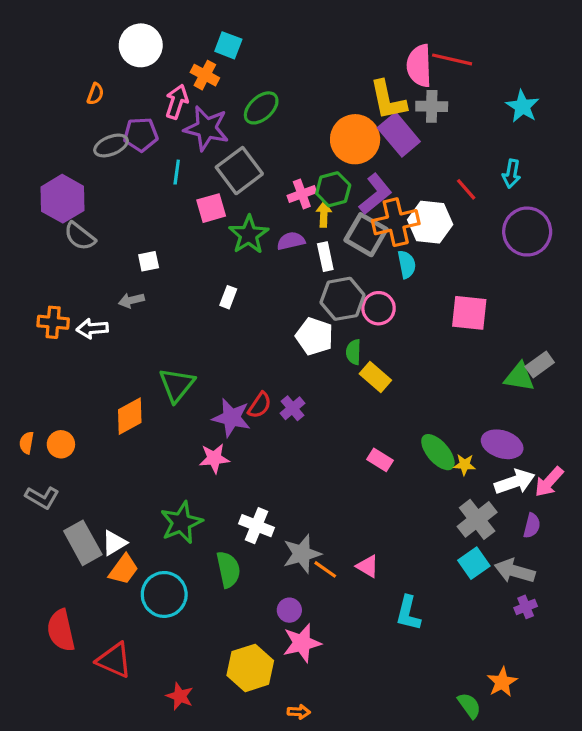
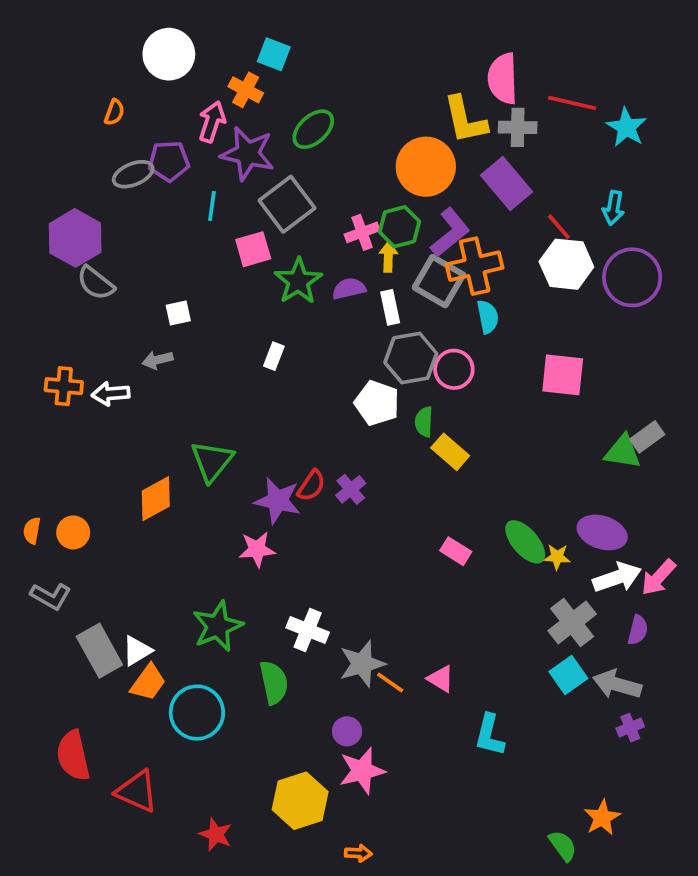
red line: (452, 59) -> (572, 103), moved
purple rectangle: (399, 135) -> (506, 184), moved
white hexagon: (430, 222) -> (566, 264), moved

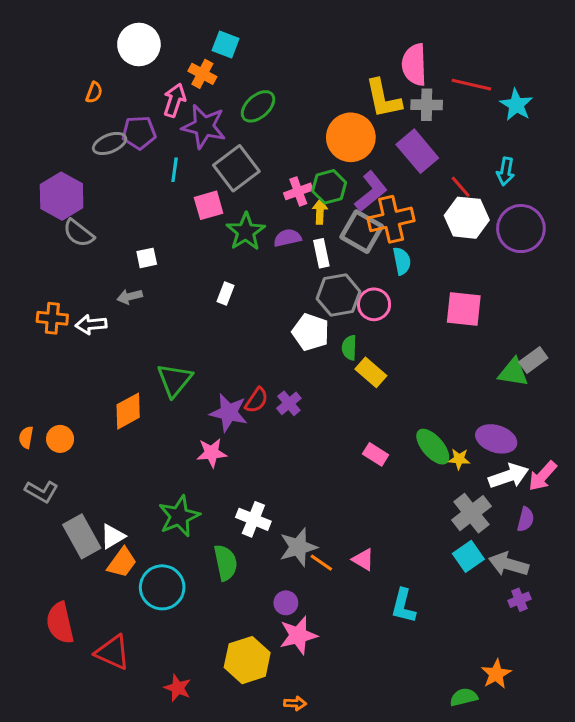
green semicircle: (563, 846) -> (464, 697), turned -68

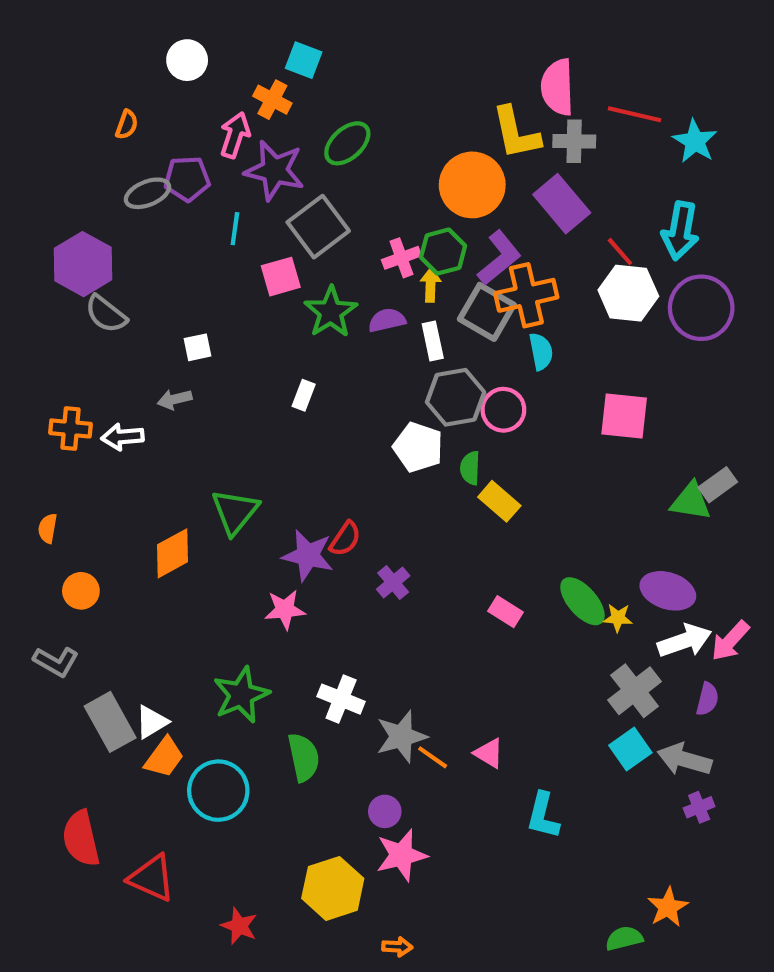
white circle: (139, 45) -> (187, 60), size x0.7
cyan arrow: (505, 171) -> (680, 231), size x1.5
purple cross: (289, 403) -> (393, 582), moved
orange semicircle: (26, 437) -> (48, 528), moved

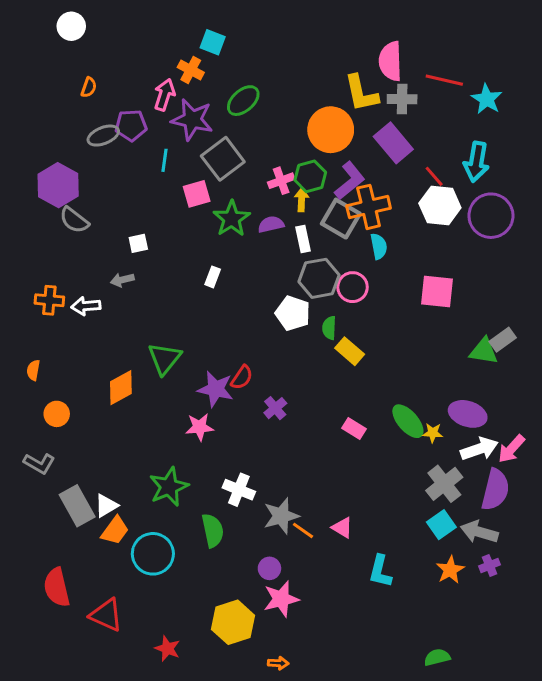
white circle: (187, 60) -> (71, 26), moved
purple semicircle: (707, 699) -> (495, 490), size x1.8
orange star: (668, 907) -> (450, 570), moved

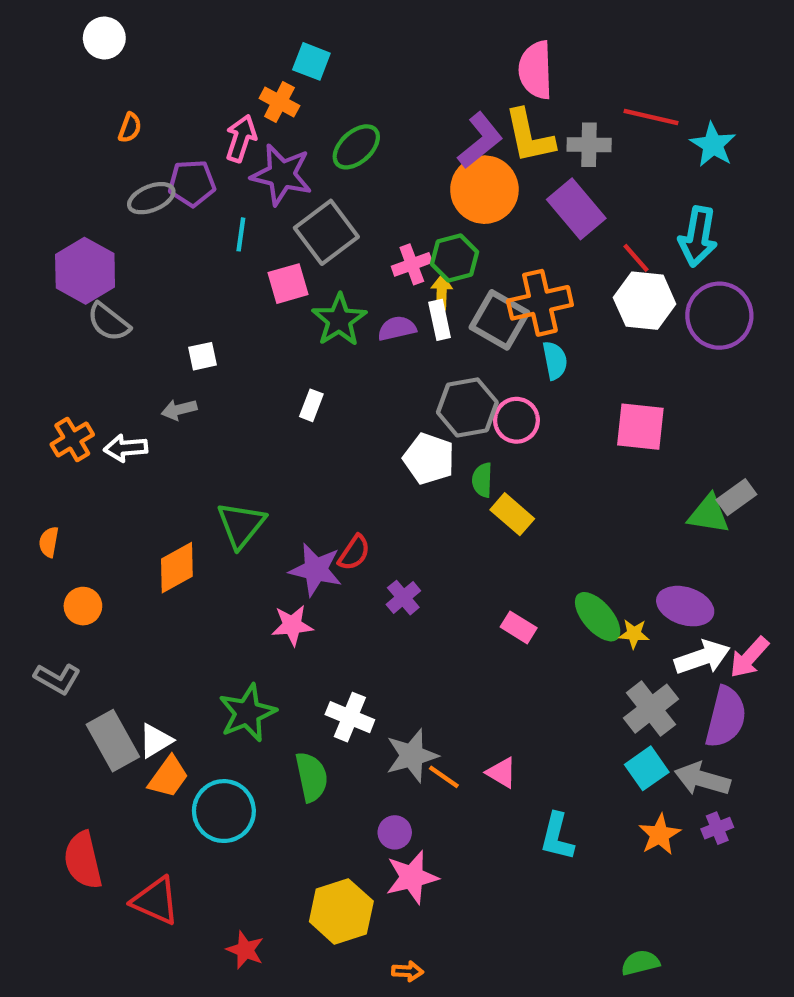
pink semicircle: (390, 61) -> (536, 70), moved
purple L-shape: (350, 181) -> (480, 140), moved
white rectangle: (303, 239) -> (440, 320), moved
orange cross: (49, 300) -> (72, 439), turned -36

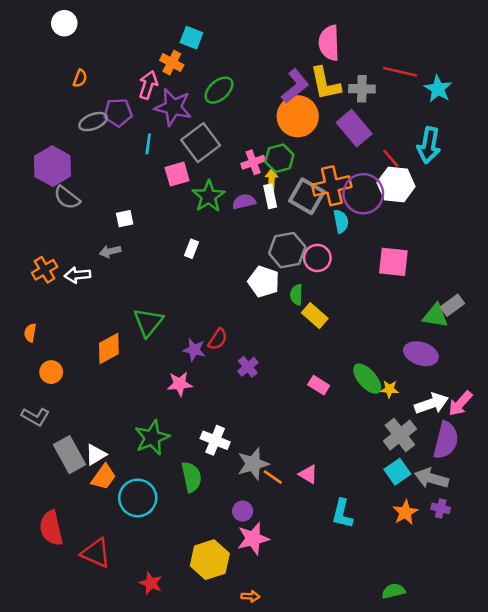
purple circle: (719, 316) -> (363, 194), moved
purple star: (316, 570) -> (194, 350), size x0.7
purple ellipse: (685, 606) -> (421, 354), moved
purple cross: (717, 828) -> (441, 508), turned 36

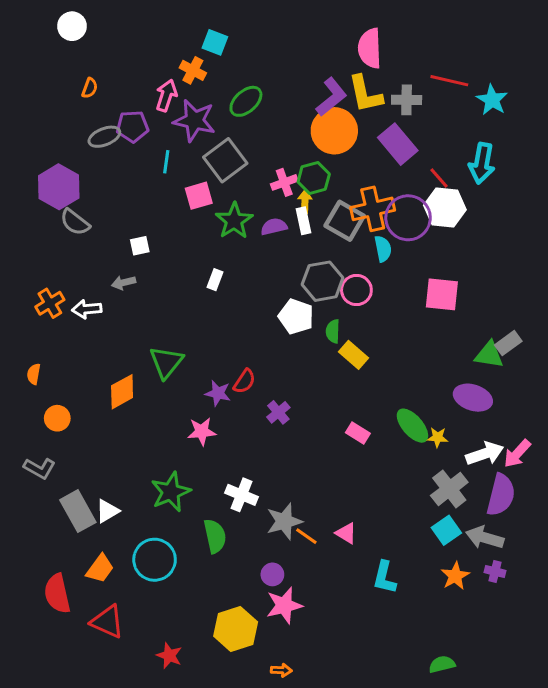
orange trapezoid: (104, 477) -> (100, 569), moved

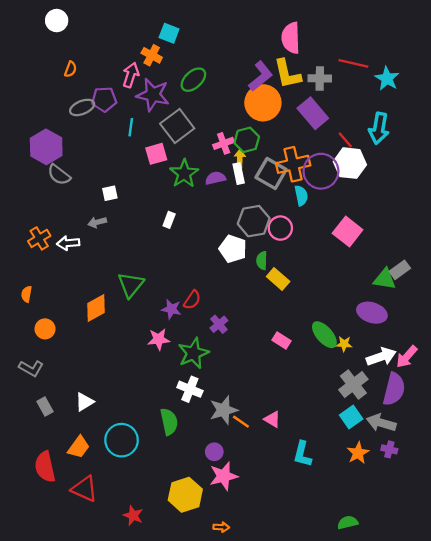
pink square: (442, 294) -> (348, 232), turned 32
green star: (171, 492) -> (193, 353), moved
gray rectangle: (78, 511) -> (45, 407), moved, size x0.6

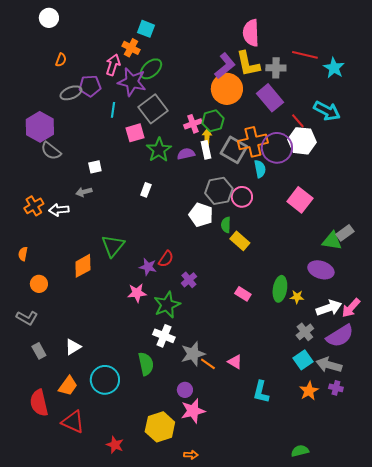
green ellipse: (193, 80) -> (151, 69), moved
cyan arrow: (379, 128) -> (327, 111), turned -72
green ellipse: (324, 335) -> (280, 289), turned 50
gray cross: (353, 385) -> (305, 332), size x0.7
purple semicircle: (394, 389) -> (340, 336), turned 44

